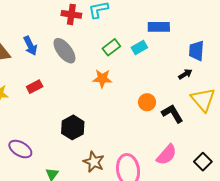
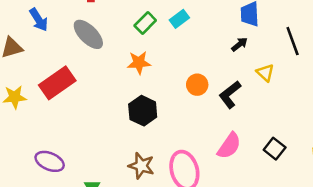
blue arrow: (30, 46) -> (39, 20), moved
red rectangle: (35, 87) -> (57, 83), size x1.8
yellow triangle: (203, 100) -> (265, 73), size x0.6
black L-shape: (172, 113) -> (230, 95), turned -90
black hexagon: (73, 127) -> (143, 111), moved

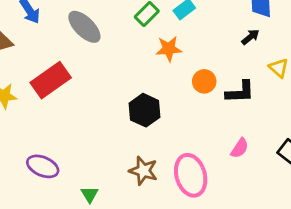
orange star: (139, 63) -> (169, 49), moved
black L-shape: (230, 95) -> (240, 92), turned -144
pink semicircle: (229, 146) -> (240, 148), size x0.7

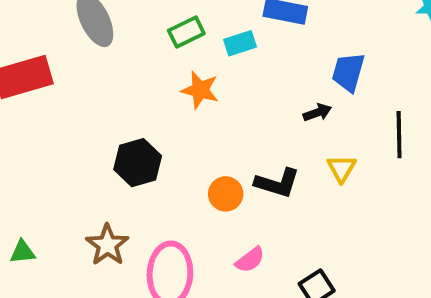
orange circle: (204, 81) -> (226, 194), moved
green triangle: (90, 194) -> (23, 252), turned 36

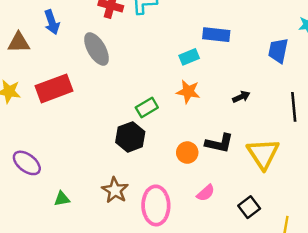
green rectangle: (186, 32) -> (147, 107), moved
blue trapezoid: (348, 72) -> (278, 51), moved
orange star: (200, 90) -> (188, 92), moved
yellow triangle: (341, 168) -> (263, 154), moved, size x1.8

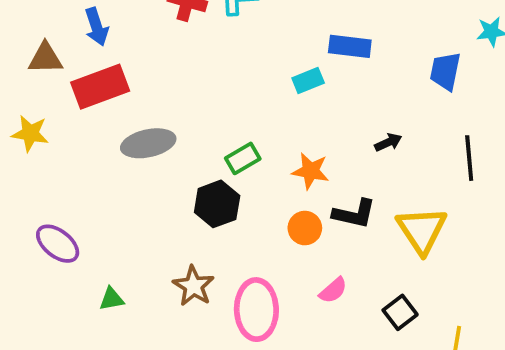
gray ellipse: (97, 49) -> (148, 143), moved, turned -72
red rectangle: (54, 88) -> (100, 87), moved
orange star: (188, 92) -> (311, 171), moved

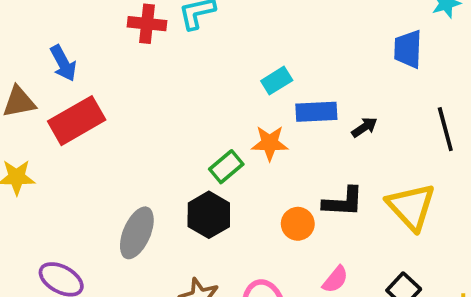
blue rectangle: (350, 46) -> (316, 112), moved
gray ellipse: (148, 143) -> (137, 233), moved, turned -45
orange star: (311, 171) -> (270, 143), moved

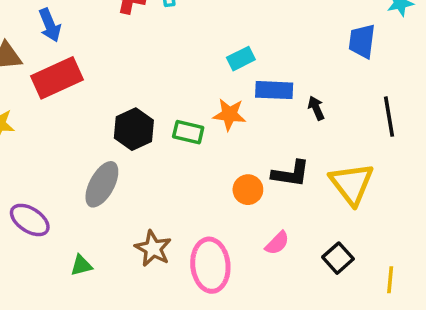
black arrow: (364, 127) -> (316, 108), turned -85
green rectangle: (226, 167) -> (188, 132), turned 48
black hexagon: (209, 215) -> (134, 129), moved

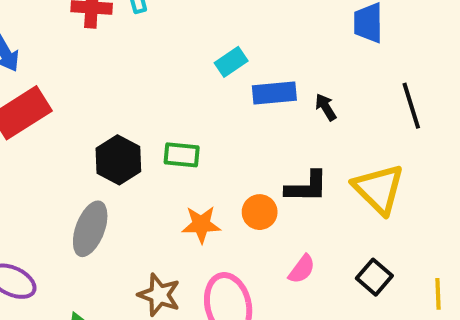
orange star: (229, 114) -> (201, 224), moved

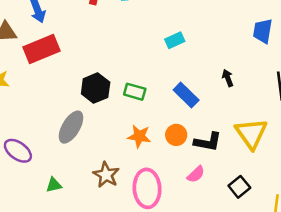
blue rectangle: (274, 93) -> (186, 95), moved, turned 40
black L-shape: (307, 187) -> (208, 142), moved

